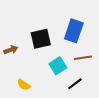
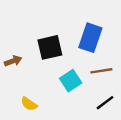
black line: (75, 84) -> (105, 103), moved

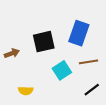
yellow semicircle: (29, 104) -> (26, 91), turned -32

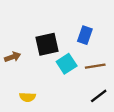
blue rectangle: (79, 33) -> (85, 35), size x0.7
cyan square: (62, 70) -> (67, 64), moved

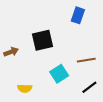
blue rectangle: (85, 35) -> (78, 15), moved
cyan square: (67, 64) -> (59, 74), moved

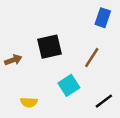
blue rectangle: (78, 15) -> (103, 18), moved
brown line: (86, 60) -> (92, 58), moved, turned -48

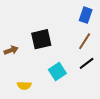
brown line: (92, 58) -> (85, 41), moved
black line: (104, 101) -> (87, 63), moved

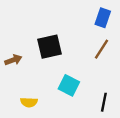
black line: (87, 63) -> (104, 102), moved, turned -42
cyan square: (57, 71) -> (69, 85), turned -30

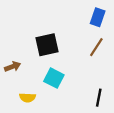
brown arrow: (13, 60) -> (13, 67), moved
cyan square: (69, 85) -> (54, 78), moved

